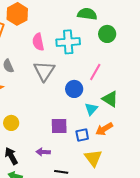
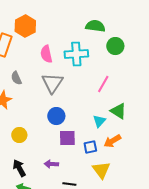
blue circle: (74, 89) -> (56, 116), moved

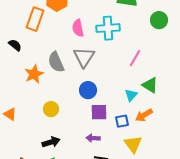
green circle: (115, 46) -> (159, 20), moved
gray semicircle: (16, 78) -> (56, 62), moved, size x1.5
purple arrow: (51, 164) -> (93, 138), moved
black arrow: (19, 168) -> (51, 142), turned 102

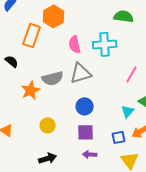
gray triangle: (84, 57) -> (81, 73), turned 40
gray semicircle: (56, 62) -> (53, 78), turned -80
purple square: (99, 112) -> (86, 132), moved

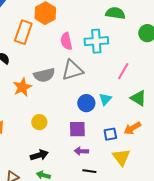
blue circle: (85, 106) -> (86, 103), moved
cyan triangle: (128, 111) -> (105, 99), moved

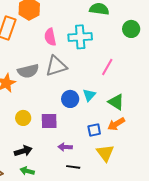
green triangle: (138, 98) -> (116, 102), moved
purple square: (77, 129) -> (49, 121), moved

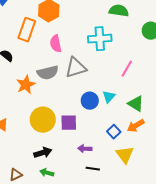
pink semicircle: (50, 37) -> (56, 44), moved
yellow circle: (23, 118) -> (43, 120), size x1.6
blue square: (94, 130) -> (114, 132), turned -32

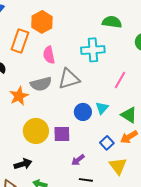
purple arrow: (85, 149) -> (78, 160), turned -40
black arrow: (43, 153) -> (23, 164), moved

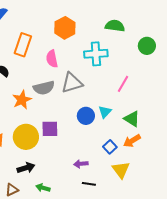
orange hexagon: (42, 22) -> (65, 28), moved
yellow circle: (36, 131) -> (26, 137), moved
purple square: (62, 134) -> (50, 129), moved
purple arrow: (78, 160) -> (81, 164), turned 32

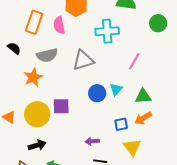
pink semicircle: (52, 59) -> (59, 25), moved
gray semicircle: (44, 88) -> (47, 55), moved
green triangle: (132, 119) -> (143, 96), turned -36
blue square: (110, 147) -> (121, 124), turned 32

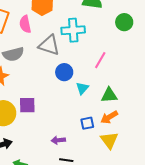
gray triangle: (83, 60) -> (49, 45), moved, turned 35
blue circle: (97, 93) -> (64, 72), moved
yellow triangle: (132, 147) -> (109, 140), moved

